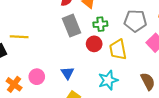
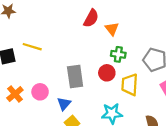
gray rectangle: (72, 26) -> (75, 77), moved
blue triangle: (67, 73) -> (64, 104), moved

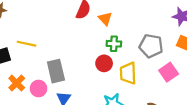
gray rectangle: (75, 77) -> (56, 71), moved
orange cross: (15, 94) -> (17, 83), moved

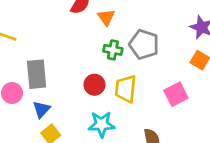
gray pentagon: (151, 46) -> (144, 44), moved
red circle: (104, 63) -> (94, 85), moved

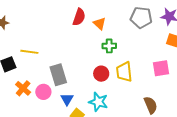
gray pentagon: (144, 44) -> (141, 17), moved
pink square: (176, 94) -> (161, 68), turned 30
cyan star: (102, 124) -> (98, 102), moved, turned 30

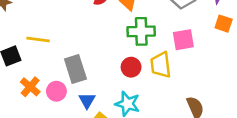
green cross: (109, 46) -> (141, 31), size x1.5
pink square: (161, 68) -> (183, 40), moved

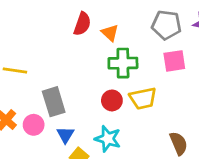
pink square: (183, 40) -> (174, 61), moved
yellow trapezoid: (161, 65) -> (143, 98), turned -96

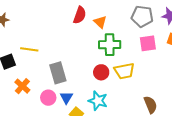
pink circle: (34, 125) -> (48, 98), moved

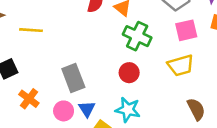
green cross: (110, 45) -> (137, 36), turned 30
yellow line: (29, 49) -> (31, 30), moved
yellow trapezoid: (124, 71) -> (181, 65), moved

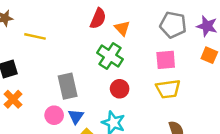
pink square: (186, 30) -> (166, 60), moved
green cross: (137, 36) -> (110, 56), moved
orange cross: (29, 99) -> (13, 99), moved

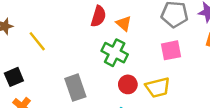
yellow line: (35, 36) -> (37, 41), turned 45
yellow trapezoid: (168, 89) -> (158, 87), moved

